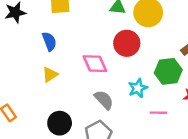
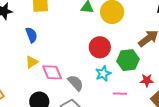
red circle: (127, 43) -> (100, 47), moved
pink diamond: (95, 64) -> (52, 72), moved

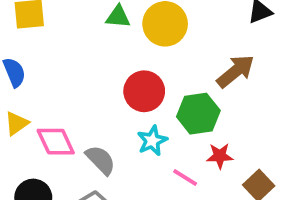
red star: (147, 80) -> (220, 156), moved
pink line: (120, 94) -> (185, 178), turned 32

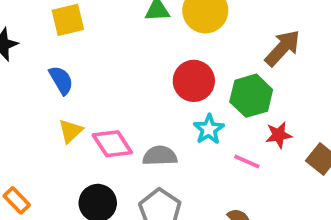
gray semicircle: (101, 160) -> (160, 156), turned -40

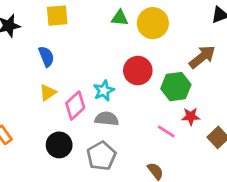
cyan star: (209, 129) -> (104, 91), moved
pink diamond: (112, 144) -> (75, 106), turned 72

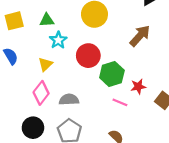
green triangle: (120, 18) -> (47, 20), moved
green hexagon: (176, 87) -> (112, 74), moved
cyan star: (104, 91) -> (58, 40), moved
yellow triangle: (48, 93) -> (45, 64), moved

